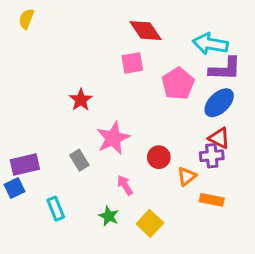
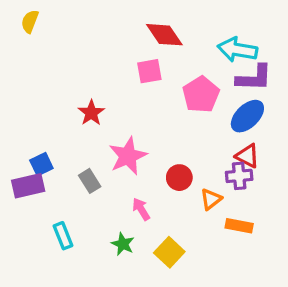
blue square: (15, 188) -> (41, 164), moved

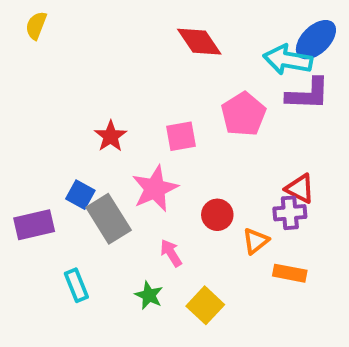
pink square: (149, 71) -> (181, 136), moved
blue ellipse: (247, 116) -> (316, 40), moved
blue square: (41, 164) -> (80, 195), moved, turned -35
gray rectangle: (90, 181) -> (109, 219), size x1.6

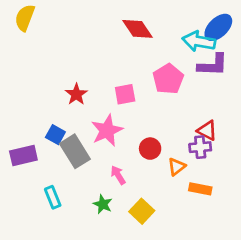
yellow semicircle: (36, 26) -> (25, 18), size x1.4

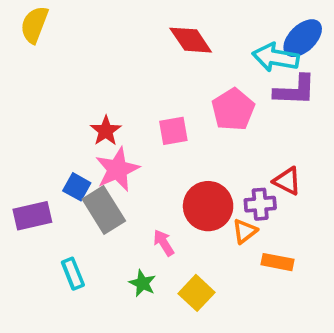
pink star: (107, 130) -> (117, 169), moved
purple cross: (200, 147) -> (260, 204), moved
red circle: (150, 149) -> (208, 206), size x1.6

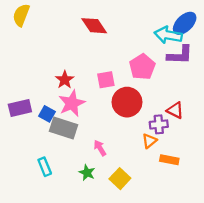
red diamond: (191, 40) -> (94, 26), moved
red circle: (208, 206) -> (127, 102), moved
gray rectangle: (104, 210) -> (64, 128), turned -40
purple rectangle: (32, 216) -> (20, 108), moved

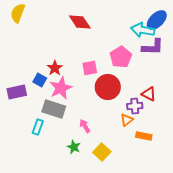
blue square: (47, 114) -> (40, 80), moved
cyan rectangle: (45, 167) -> (38, 127), moved, turned 42

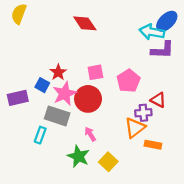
pink pentagon: (121, 57) -> (128, 81), moved
red circle: (108, 87) -> (88, 99), moved
orange triangle: (127, 120) -> (135, 128), size x1.5
green star: (74, 147) -> (78, 156), size x1.5

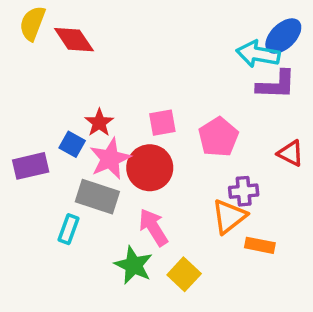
red diamond: (85, 23) -> (74, 40), moved
red triangle: (158, 100) -> (291, 153), moved
pink arrow: (90, 134) -> (153, 227), size x1.5

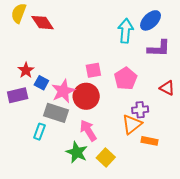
blue ellipse: (283, 36) -> (151, 20), moved
cyan arrow: (258, 54) -> (126, 31), moved, turned 85
red star: (99, 123) -> (26, 70), moved

